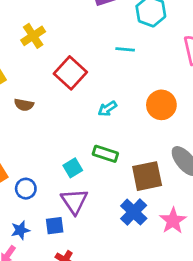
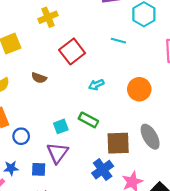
brown semicircle: (24, 105) -> (39, 78), moved

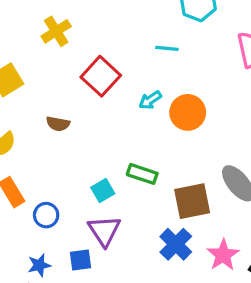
cyan arrow: (96, 85) -> (150, 100), moved
orange circle: (139, 89) -> (188, 112), moved

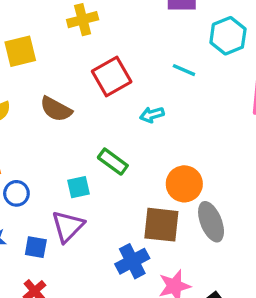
orange circle: (188, 112) -> (184, 184), moved
brown semicircle: (58, 124) -> (56, 109), size x1.4
green rectangle: (142, 174) -> (113, 162), moved

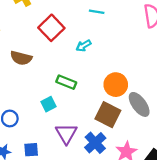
brown square: (161, 225) -> (108, 115), turned 35
purple triangle: (68, 226) -> (66, 134), moved

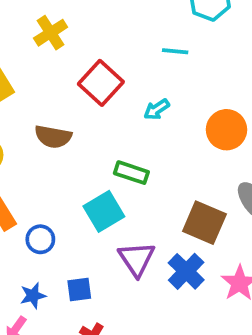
orange circle: (116, 85) -> (226, 130), moved
cyan square: (49, 104) -> (104, 211), size x1.5

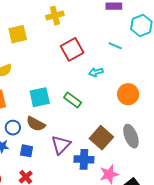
brown semicircle: (53, 137) -> (36, 124), moved
cyan square: (104, 211) -> (40, 97), moved
blue circle: (40, 239) -> (13, 128), moved
blue cross: (186, 271) -> (84, 159), turned 30

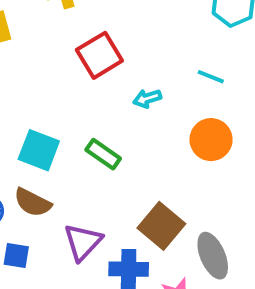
cyan line: (115, 46) -> (211, 77), moved
cyan square: (40, 97) -> (39, 150), turned 35
gray ellipse: (131, 136) -> (213, 256), moved

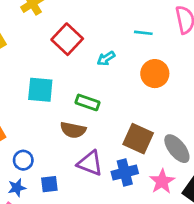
cyan square: (39, 150) -> (40, 90), moved
brown semicircle: (33, 202) -> (73, 130), moved
purple triangle: (83, 242) -> (90, 163), turned -36

